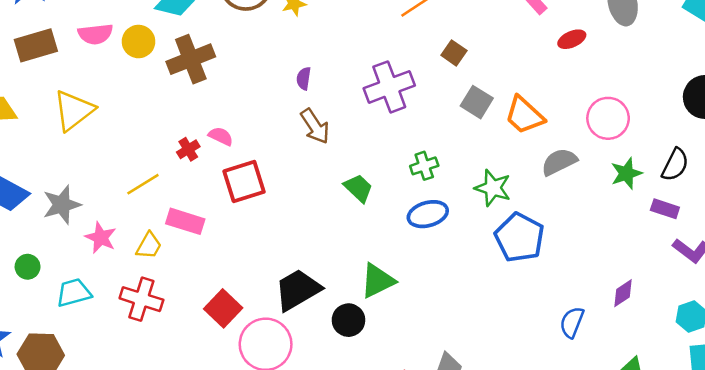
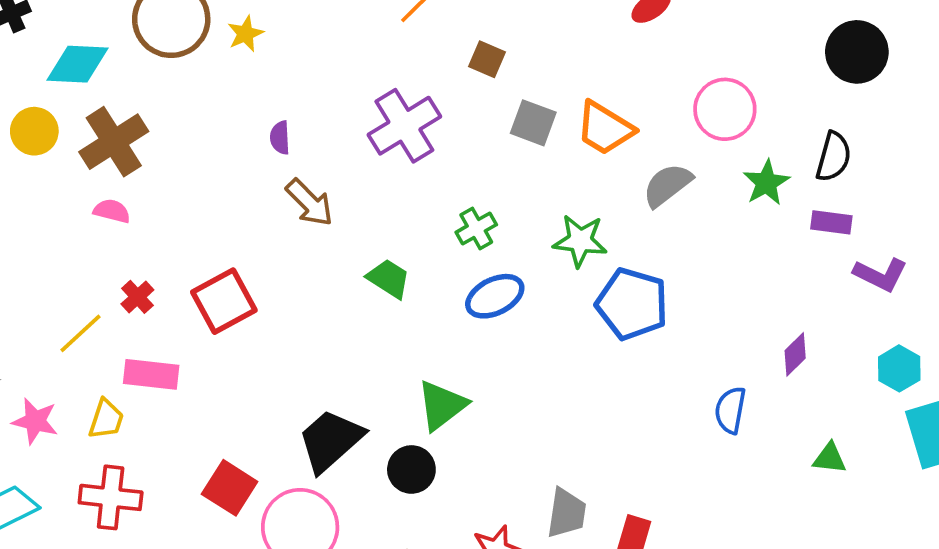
pink semicircle: (221, 136) -> (112, 211), moved
red cross: (188, 149) -> (137, 297), moved

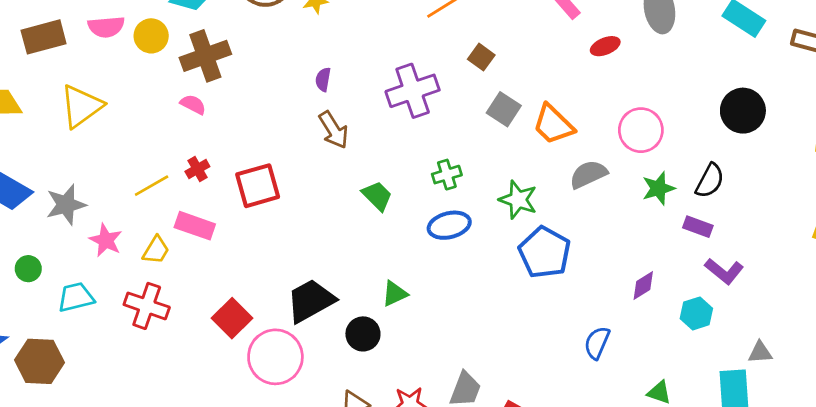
purple diamond: (795, 354) -> (643, 285), moved
cyan hexagon: (899, 368) -> (696, 313), moved
green triangle: (442, 405) -> (395, 294), size x0.7

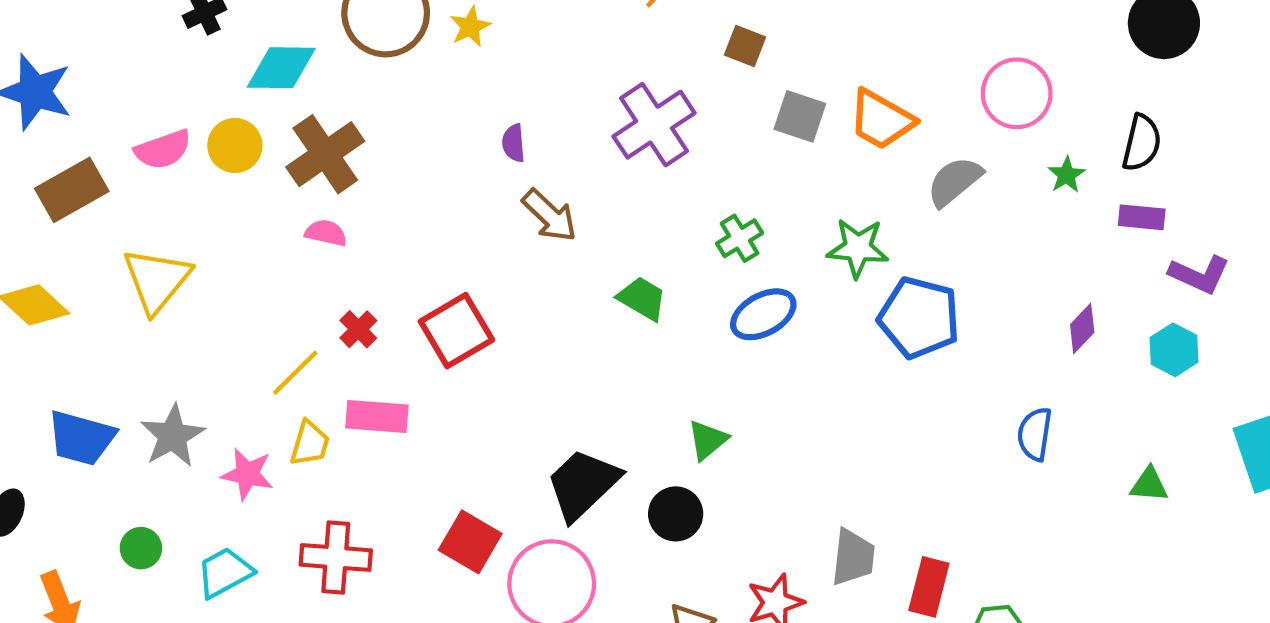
green star: (658, 188) -> (1067, 175), size x0.7
yellow trapezoid: (156, 250) -> (310, 443), moved

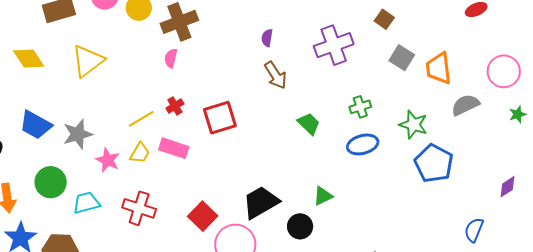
orange trapezoid: (881, 120) -> (439, 68), turned 40
pink semicircle: (326, 233) -> (171, 58), turned -102
green circle: (141, 548) -> (51, 182), size x1.6

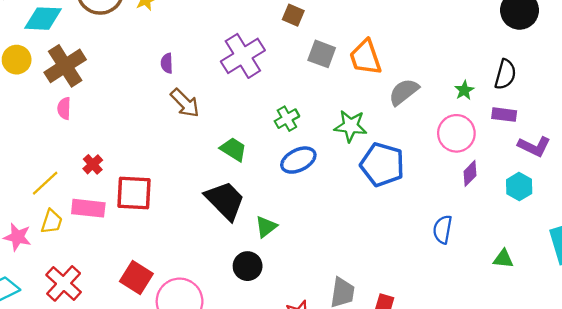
pink circle: (504, 71) -> (456, 133), moved
red cross: (175, 106) -> (93, 164), moved
red square: (220, 118) -> (134, 193), moved, turned 32
black trapezoid: (261, 202) -> (225, 200), moved, turned 87
red cross: (139, 208) -> (64, 283), turned 36

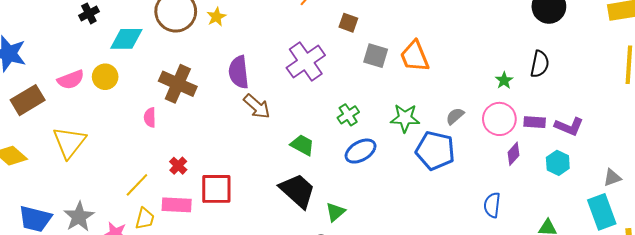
purple semicircle: (167, 63) -> (239, 72), size x1.8
brown cross: (65, 66) -> (178, 84), moved, turned -30
gray semicircle: (404, 92) -> (455, 116), moved, size x0.7
purple rectangle: (504, 115) -> (535, 122), moved

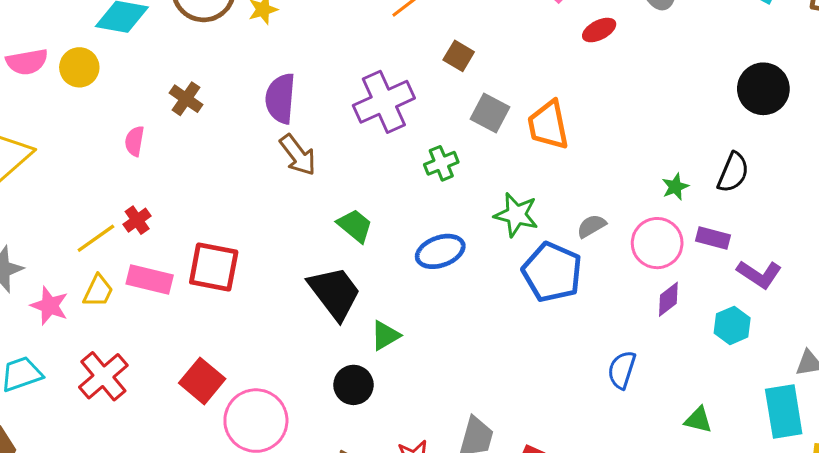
brown cross: (178, 84) -> (186, 99), size x0.6
green cross: (348, 115) -> (441, 163), moved
purple rectangle: (535, 122) -> (713, 238), moved
red cross: (178, 166) -> (137, 220), moved

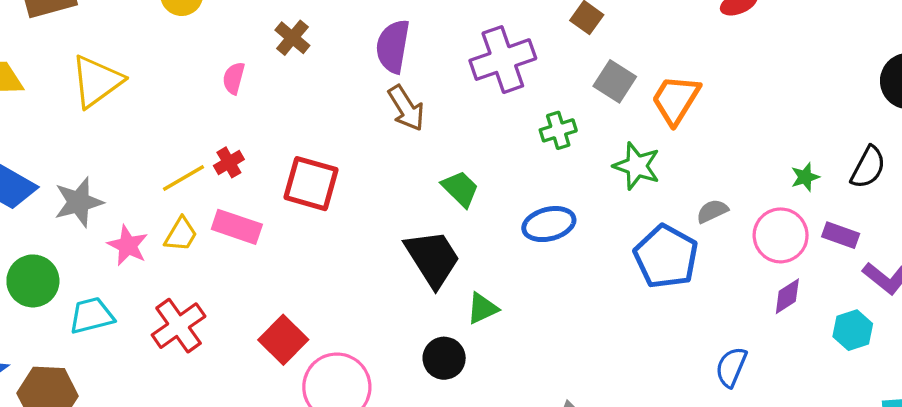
orange trapezoid: (548, 125) -> (676, 100), turned 38
green star: (516, 215) -> (637, 166), moved
red square: (214, 267) -> (311, 184), moved

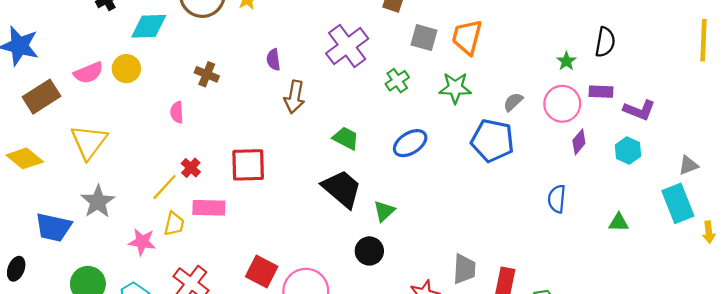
purple semicircle: (393, 46) -> (273, 60), size x0.6
brown arrow: (406, 108) -> (295, 97), turned 60
gray star: (79, 202) -> (98, 202), moved

